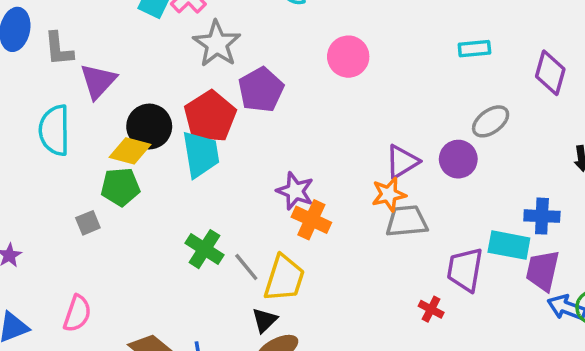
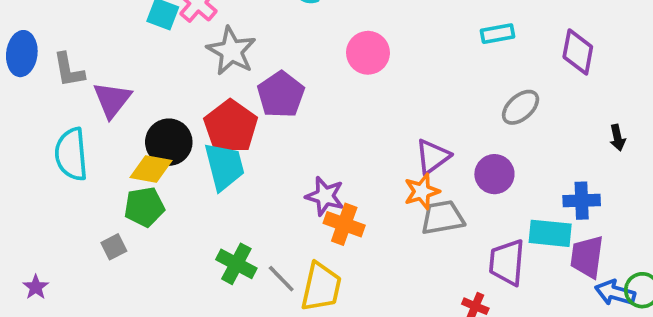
purple circle: (458, 159) -> (494, 174), moved

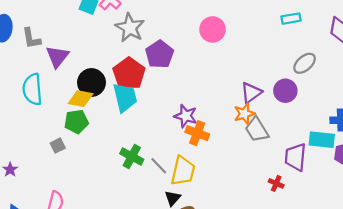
purple circle: (494, 174) -> (285, 91), moved
gray trapezoid: (443, 218) -> (257, 130), turned -112

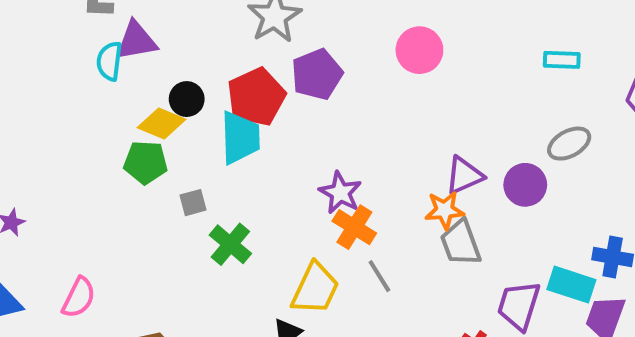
purple triangle: (57, 57) -> (136, 41), turned 30
black circle: (91, 83) -> (187, 99), size x0.7
cyan semicircle: (32, 89) -> (109, 61), moved, size x0.7
gray square: (58, 146) -> (193, 203), moved
gray line: (159, 166) -> (379, 276), moved

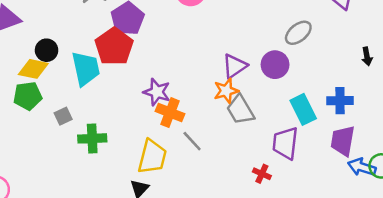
red pentagon: (256, 97) -> (114, 47), moved
green cross: (230, 244) -> (92, 138), turned -32
cyan rectangle: (571, 285) -> (303, 109), moved, turned 56

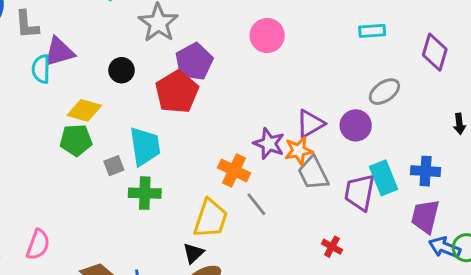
black circle: (47, 50) -> (122, 70), moved
cyan trapezoid: (86, 69) -> (145, 146), moved
purple star: (157, 92) -> (269, 144), moved
purple trapezoid: (285, 143) -> (360, 192), moved

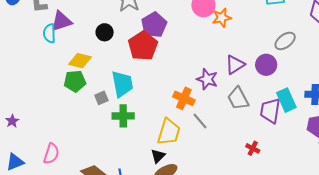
orange star: (299, 151) -> (222, 18), moved

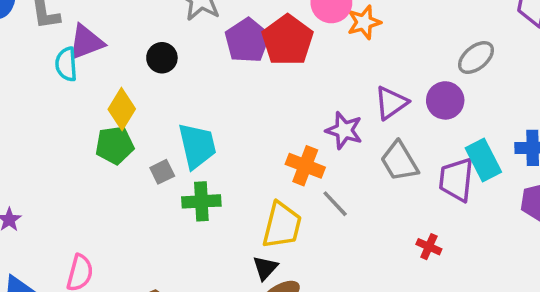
red pentagon: (143, 46) -> (288, 40), moved
yellow diamond: (80, 61) -> (122, 109), turned -70

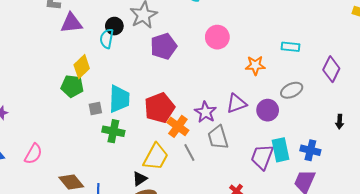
orange star: (364, 22) -> (255, 65), moved
red pentagon: (288, 40) -> (159, 108), moved
black circle: (162, 58) -> (114, 26), moved
cyan semicircle: (66, 64) -> (107, 39), moved
gray trapezoid: (399, 161) -> (218, 137), moved

